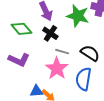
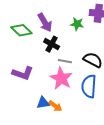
green star: (78, 16) -> (77, 24), size x0.6
green diamond: (22, 29) -> (21, 30), moved

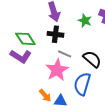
green diamond: (21, 30) -> (25, 39), moved
black cross: (52, 44) -> (55, 34), turned -35
blue triangle: (43, 103) -> (60, 101), moved

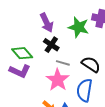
green star: (85, 21) -> (79, 27), size x1.5
black cross: (55, 34) -> (51, 45), turned 35

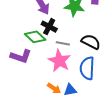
green diamond: (22, 53) -> (35, 37), moved

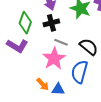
black cross: (49, 27) -> (51, 23), turned 35
green diamond: (35, 37) -> (25, 23), moved, turned 55

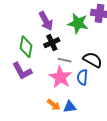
purple L-shape: (17, 46) -> (22, 71), turned 40
blue semicircle: (80, 72) -> (82, 77), moved, size x0.7

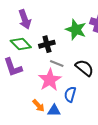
purple arrow: (46, 21) -> (25, 19), moved
green diamond: (26, 47) -> (21, 44), turned -65
blue semicircle: (82, 77) -> (70, 94), moved

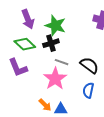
green star: (76, 30) -> (55, 25), moved
blue semicircle: (70, 94) -> (88, 90), moved

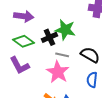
purple arrow: (28, 19) -> (24, 16), turned -54
green star: (55, 25) -> (65, 30), moved

